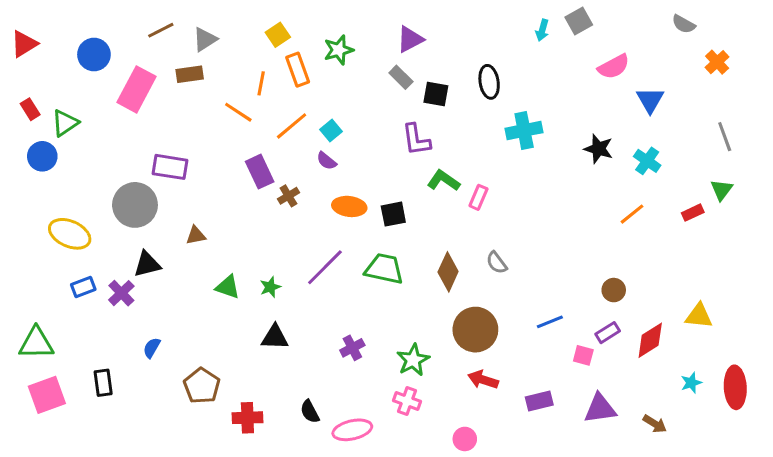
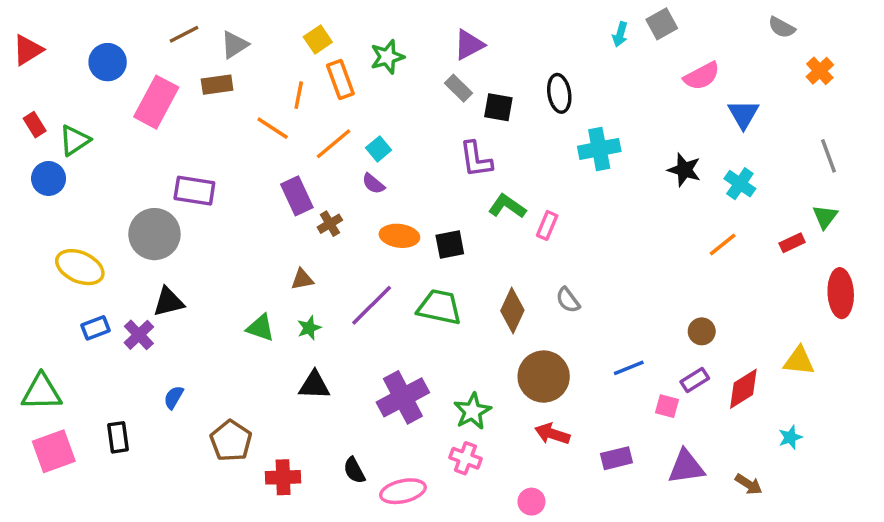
brown triangle: (196, 235) -> (302, 279), moved
purple cross: (352, 348) -> (403, 397), size x1.8
red ellipse: (735, 387) -> (841, 293), moved

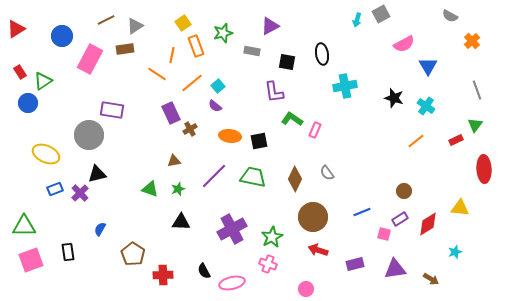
gray rectangle: (459, 88) -> (252, 51), moved, turned -35

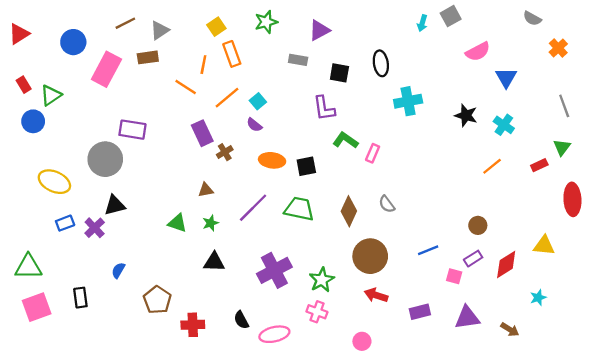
green star: (223, 33) -> (266, 22), moved

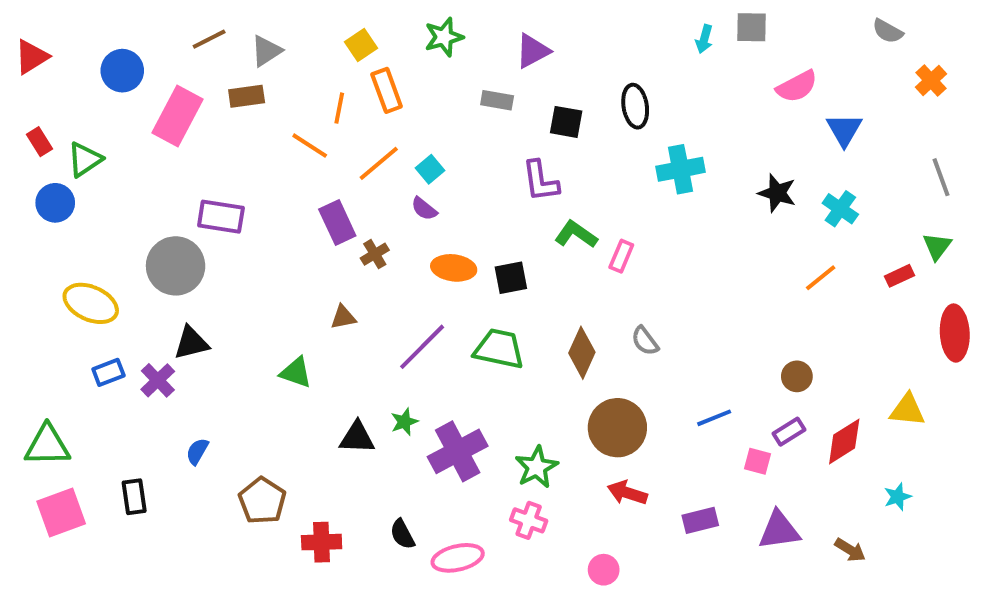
gray square: (451, 16) -> (752, 27), turned 30
green star: (211, 223) -> (404, 422), moved

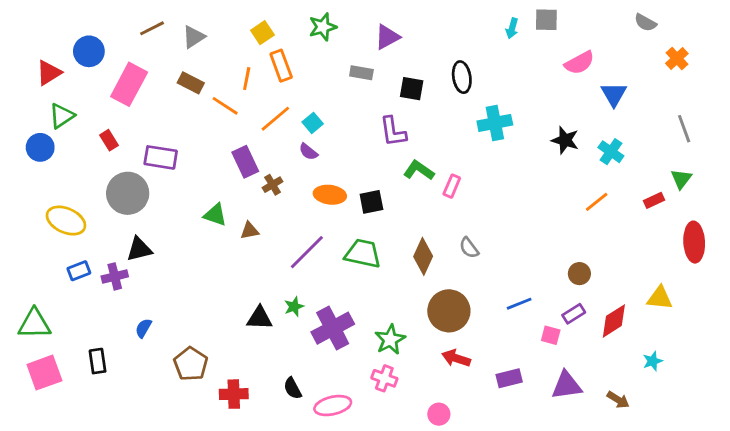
red triangle: (32, 57) -> (49, 73), moved
brown rectangle: (247, 96) -> (191, 83), moved, turned 35
red rectangle: (39, 142) -> (109, 140), moved
green triangle: (296, 372) -> (215, 215), moved
purple cross: (158, 380) -> (115, 276), turned 30

